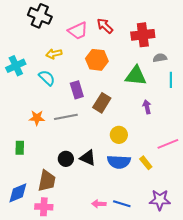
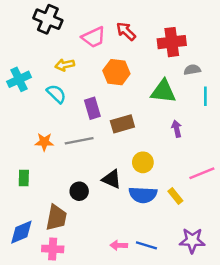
brown rectangle: (102, 103) -> (122, 124), turned 42
black triangle: (88, 158) -> (112, 179), moved

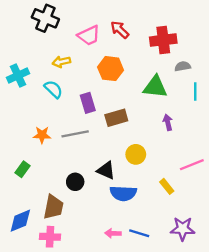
green rectangle: (24, 178) -> (23, 169), turned 35
blue semicircle: (143, 195) -> (123, 193), moved

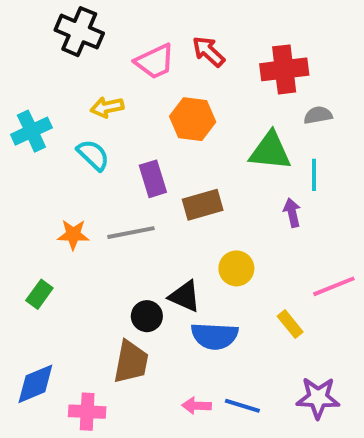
cyan line: (195, 91) -> (314, 175), moved
black circle: (75, 182) -> (147, 316), moved
brown trapezoid: (53, 207) -> (131, 362), moved

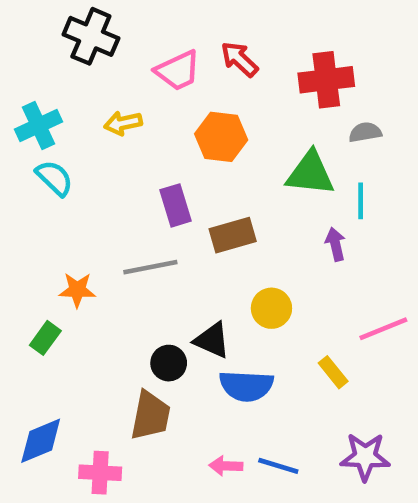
cyan cross: (31, 131) -> (38, 125), moved
cyan semicircle: (93, 155) -> (54, 178), moved
orange star: (73, 235) -> (77, 290), moved

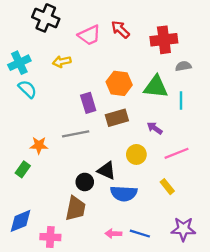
orange hexagon: (221, 137) -> (119, 83), moved
purple arrow: (335, 244) -> (155, 128), moved, turned -42
pink line: (383, 329) -> (176, 153), moved

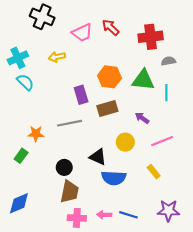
black circle: (85, 182) -> (64, 167), moved
pink cross: (50, 237) -> (77, 218), moved

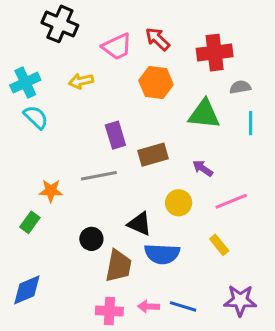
orange hexagon: (109, 77) -> (156, 83), moved
cyan line: (166, 93) -> (251, 123), moved
brown trapezoid: (69, 192) -> (118, 266), moved

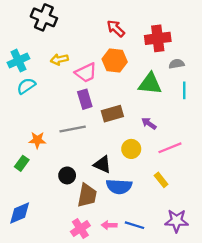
pink trapezoid: (117, 47) -> (86, 73), moved
cyan semicircle: (36, 117) -> (26, 86), turned -78
pink cross: (109, 311) -> (80, 229), turned -36

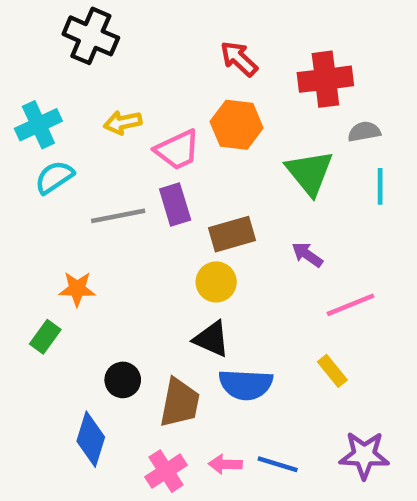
green triangle: (150, 84) -> (310, 173), turned 45
gray line: (73, 129) -> (118, 216), moved
yellow circle: (131, 149) -> (216, 282), moved
black circle: (67, 175) -> (123, 380), moved
blue diamond: (20, 213) -> (91, 439), moved, turned -50

